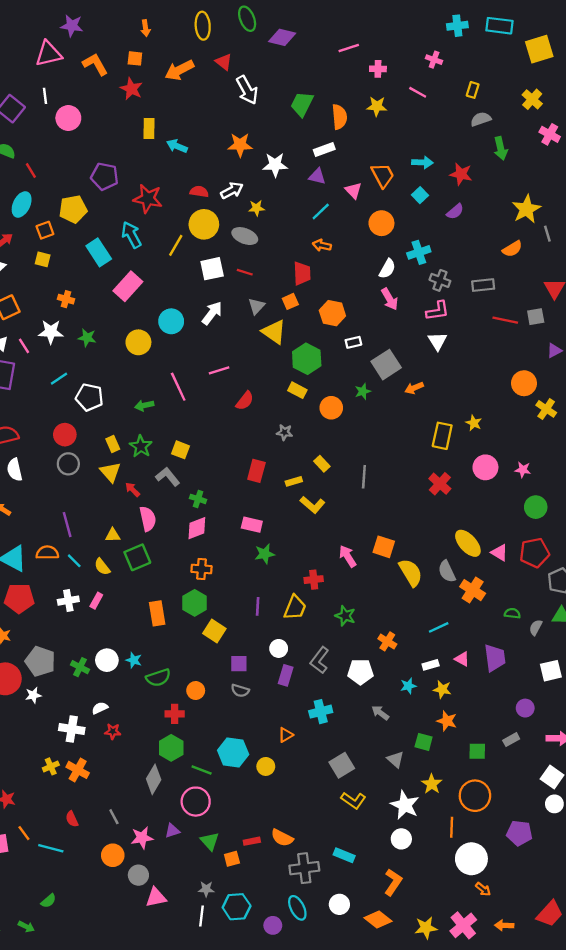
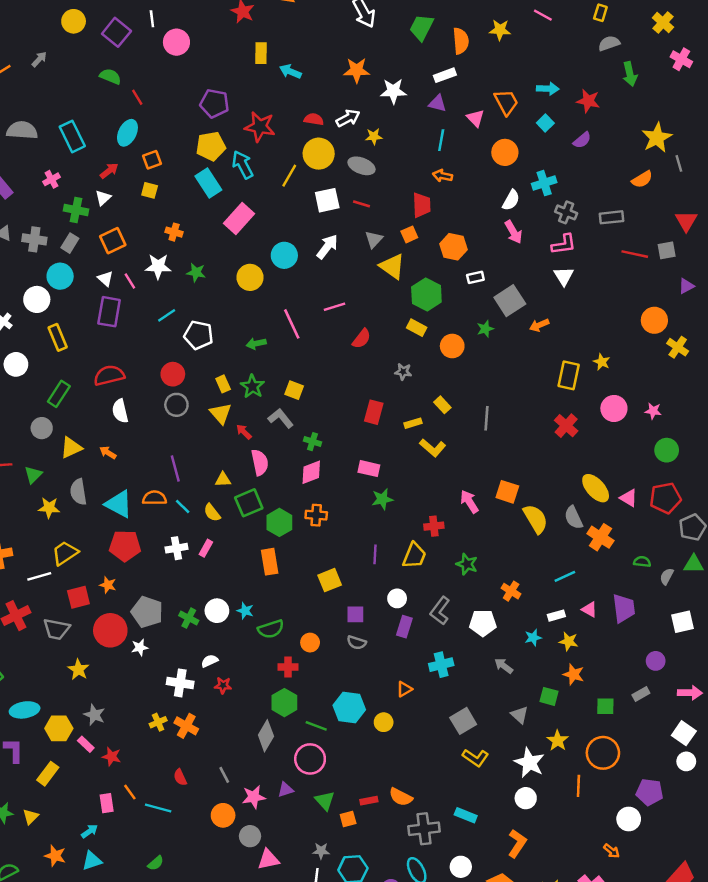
yellow pentagon: (73, 209) -> (211, 146), moved
cyan line: (321, 211) -> (441, 140), turned -36
green hexagon: (195, 603) -> (279, 522), moved
yellow square: (214, 631) -> (330, 580), turned 35
white circle: (471, 859) -> (629, 819), moved, size x0.7

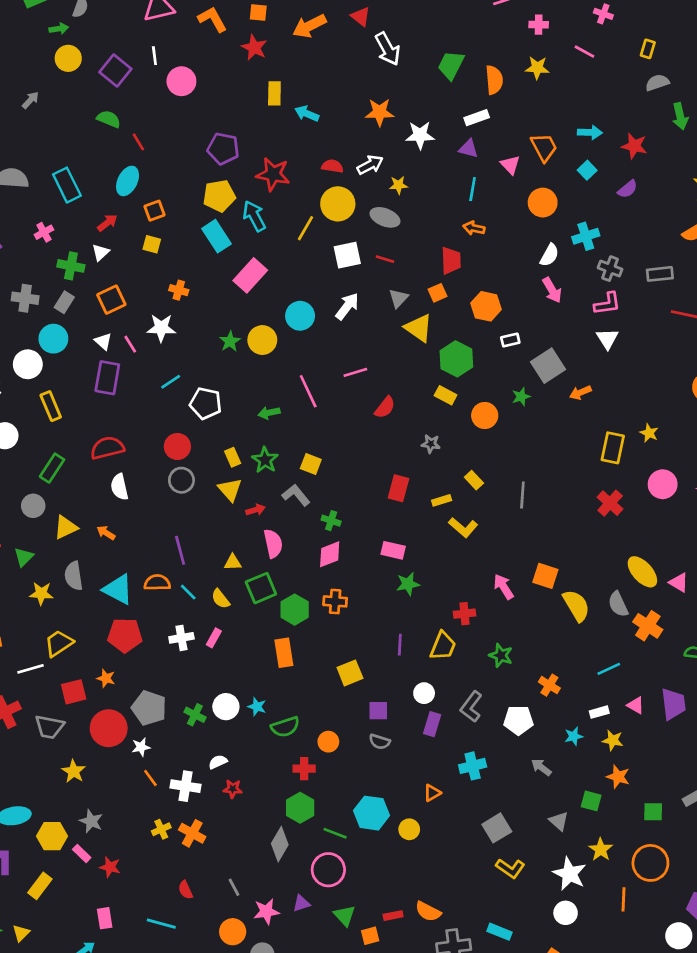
green star: (196, 272) -> (230, 341), moved, turned 30
red arrow: (244, 432) -> (256, 510), turned 119
orange line: (130, 792) -> (150, 778), moved

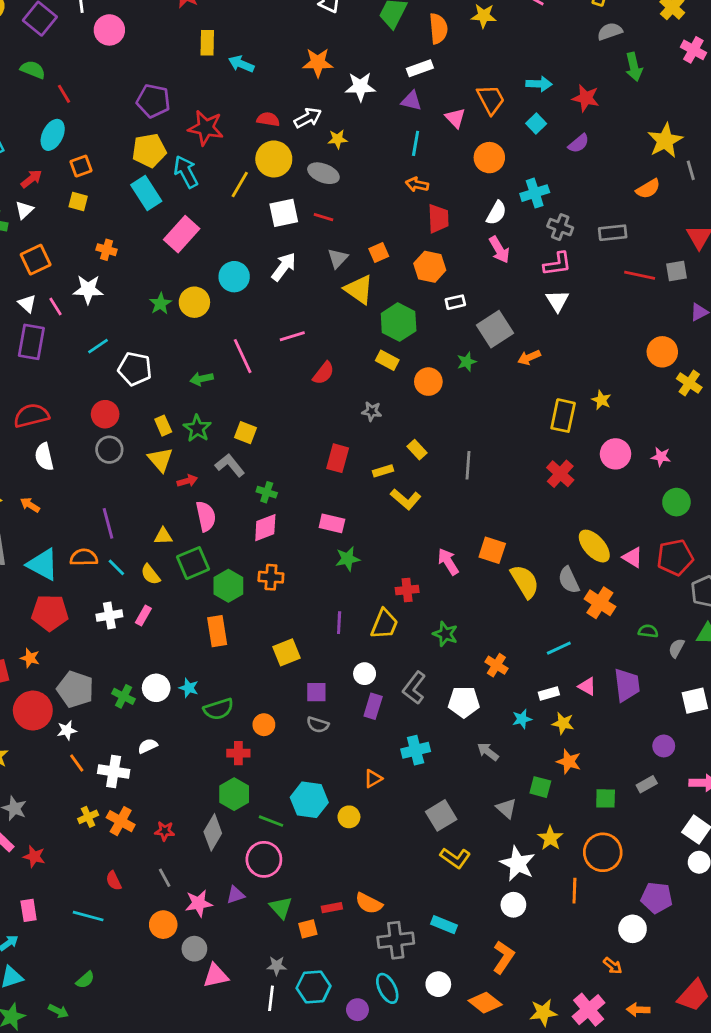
red trapezoid: (451, 261) -> (438, 219), moved
red star: (233, 789) -> (165, 831), moved

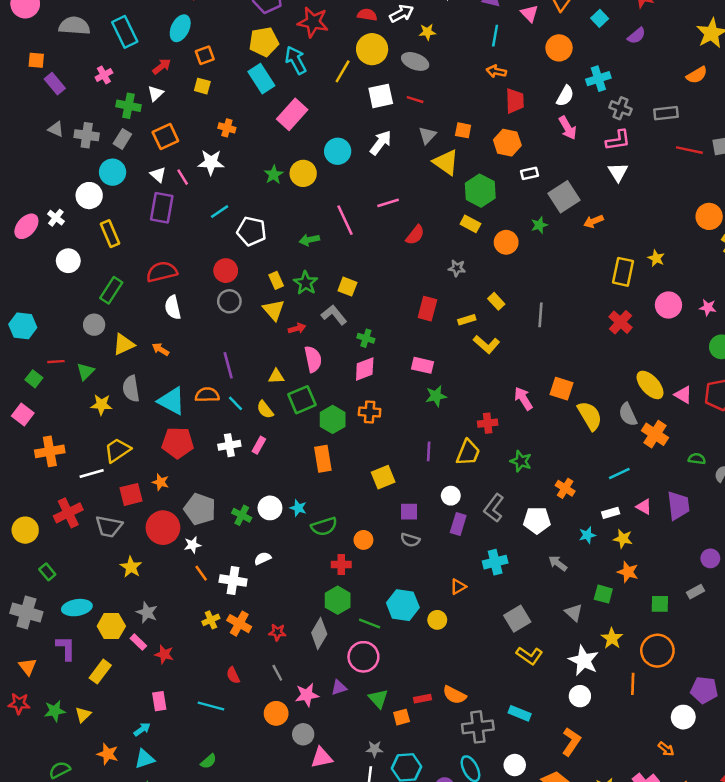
orange square: (379, 253) -> (463, 130), turned 35

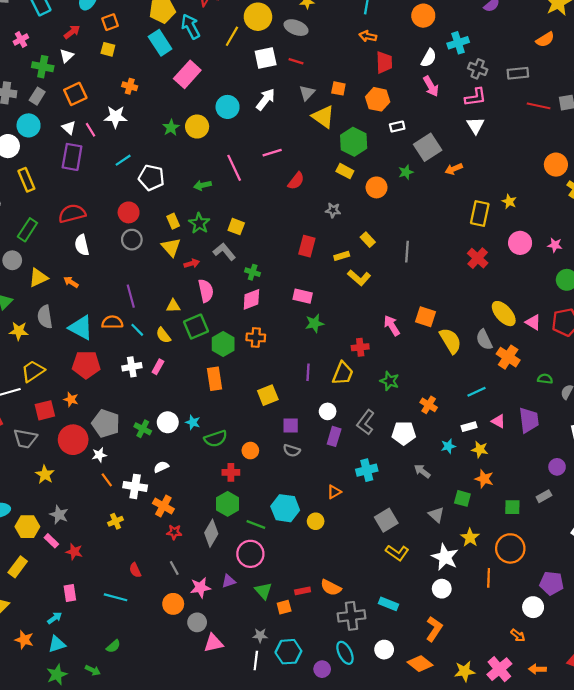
orange cross: (239, 624) -> (163, 506), moved

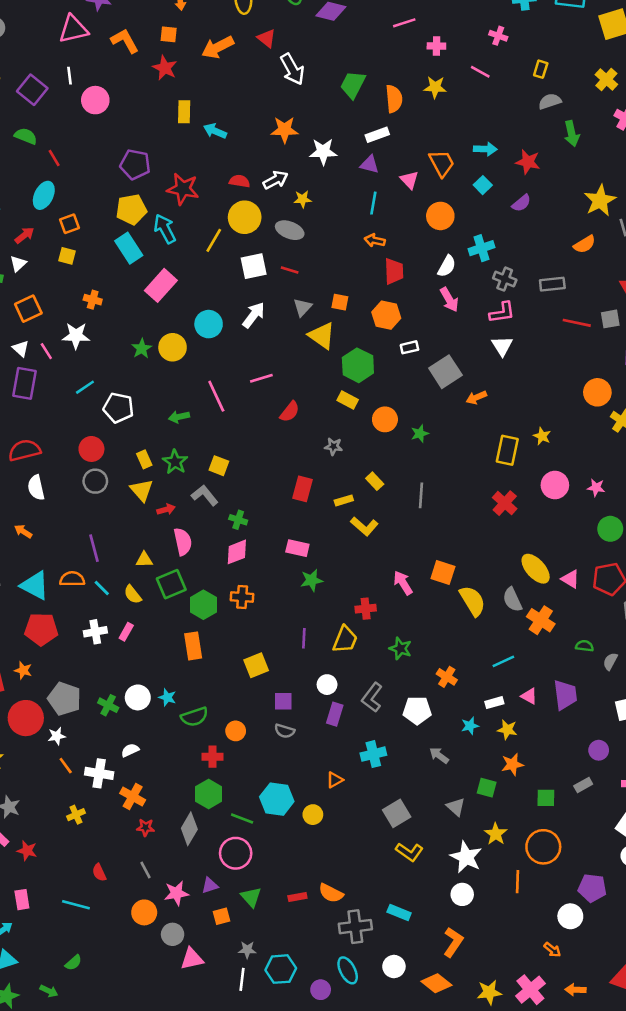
green star: (406, 172) -> (420, 434), moved
orange star: (484, 479) -> (512, 764), turned -30
orange square: (284, 607) -> (221, 916), moved

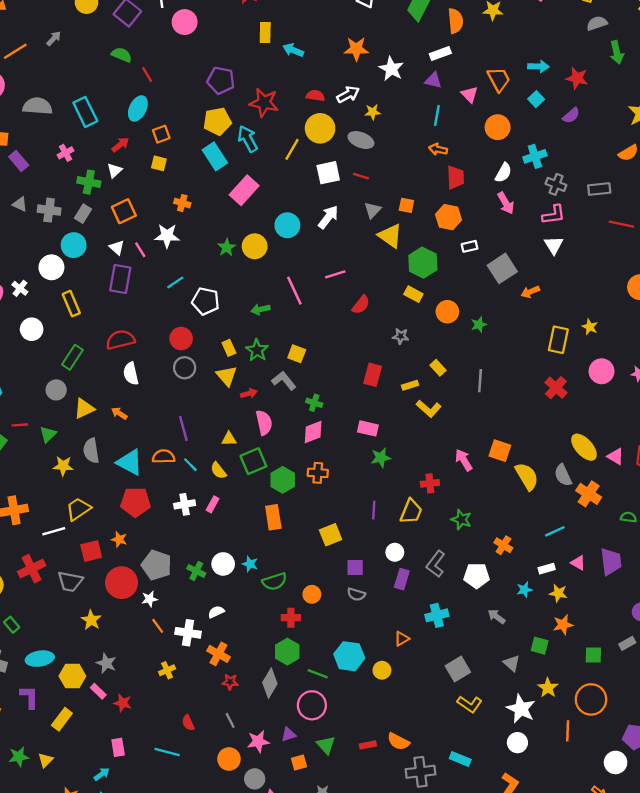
white star: (323, 152) -> (391, 69), turned 30

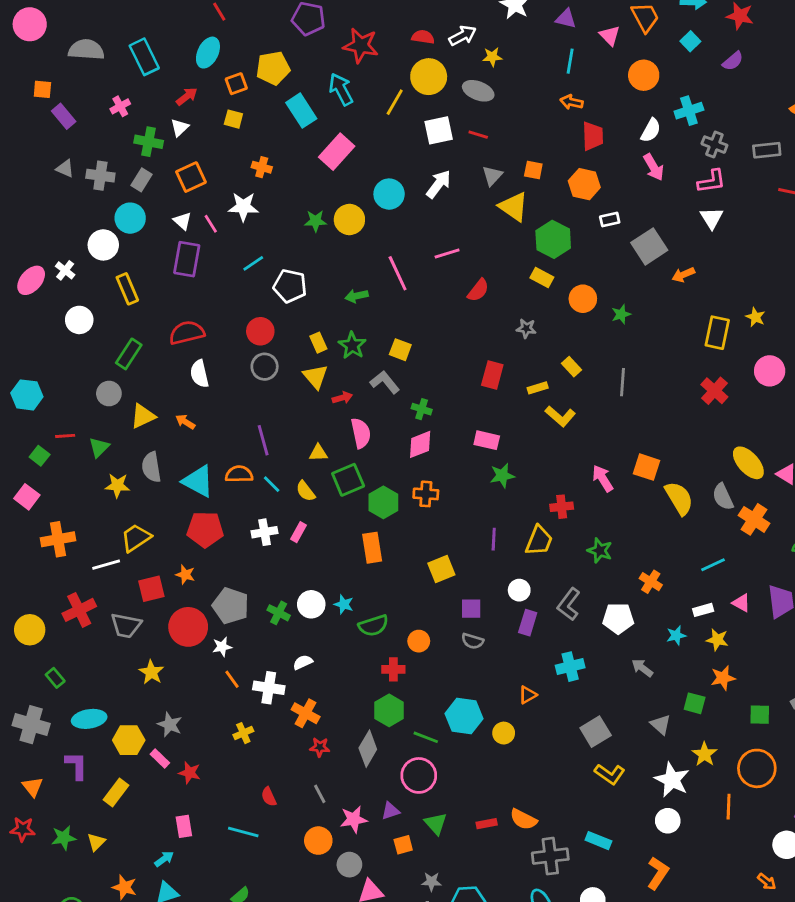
yellow pentagon: (217, 121) -> (273, 68), moved
green star: (227, 247) -> (315, 221), turned 30

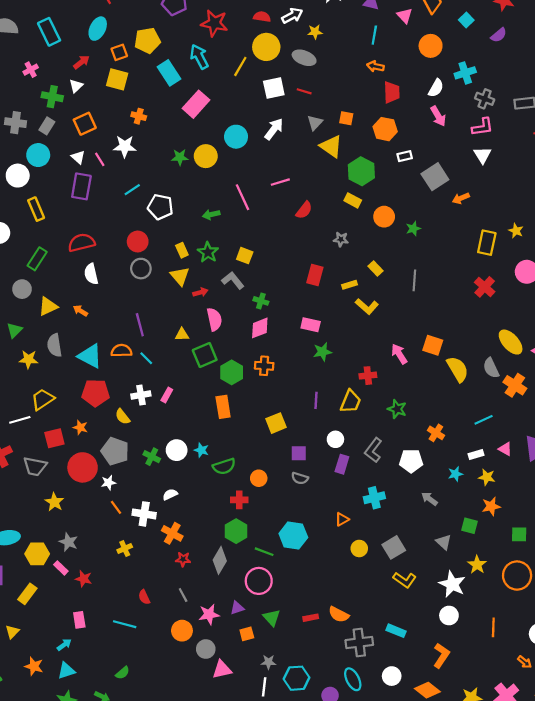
yellow square: (233, 119) -> (117, 79), size x1.5
yellow semicircle: (306, 491) -> (123, 417), moved
yellow circle: (504, 733) -> (359, 548), moved
orange line: (729, 807) -> (493, 627), moved

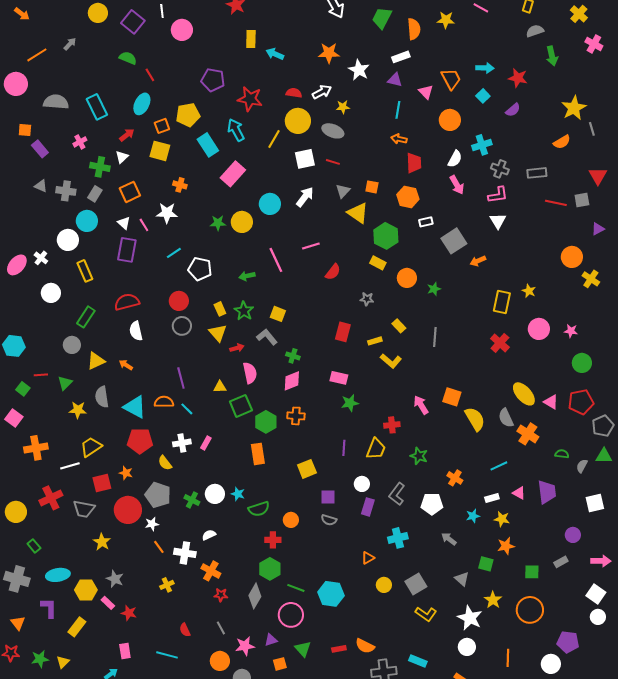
cyan hexagon: (293, 536) -> (331, 594), moved

